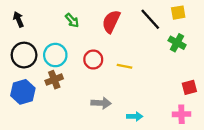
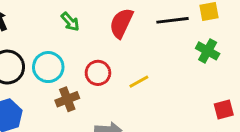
black line: (150, 19) -> (172, 20), turned -55
yellow line: (125, 66) -> (139, 82), turned -40
brown cross: (54, 80) -> (67, 99), moved

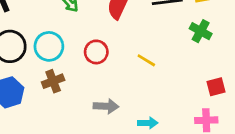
yellow line: (139, 82) -> (146, 60), moved, turned 60
brown cross: (67, 99) -> (53, 81), moved

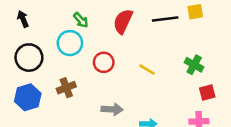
green cross: (201, 31) -> (194, 65), moved
cyan circle: (49, 46) -> (70, 43), moved

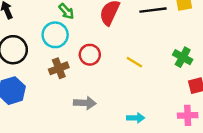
brown cross: (66, 88) -> (59, 68), moved
gray arrow: (112, 109) -> (85, 103), moved

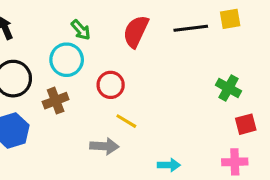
yellow line: (134, 62) -> (126, 121), moved
brown cross: (59, 68) -> (56, 101), moved

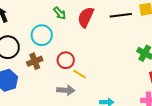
green arrow: (81, 30) -> (60, 13), moved
red circle: (111, 85) -> (66, 60), moved

